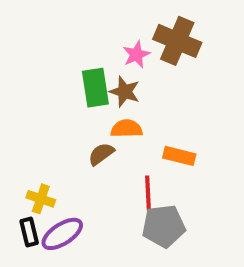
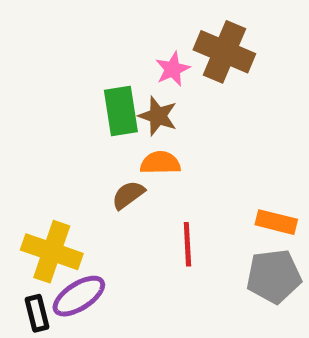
orange rectangle: (179, 156) -> (276, 222), moved
yellow cross: (41, 199) -> (52, 252), size x1.6
gray pentagon: (164, 226) -> (274, 276), moved
black rectangle: (29, 232) -> (37, 313), moved

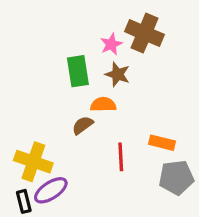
brown star: (158, 116) -> (118, 74), moved
orange rectangle: (276, 222) -> (162, 143), moved

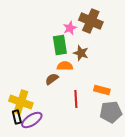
green rectangle: (78, 71) -> (60, 45), moved
brown star: (118, 74) -> (81, 53), moved
black rectangle: (24, 201) -> (17, 117), moved

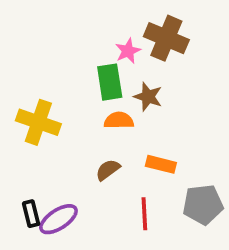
brown semicircle: (52, 79) -> (108, 170), moved
orange rectangle: (102, 90) -> (161, 164), moved
red line: (76, 99) -> (144, 214), moved
yellow cross: (21, 102) -> (38, 122), moved

